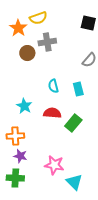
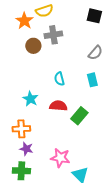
cyan rectangle: (78, 89) -> (92, 80), moved

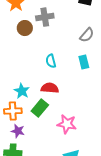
cyan star: (30, 99) -> (22, 91), moved
green rectangle: (79, 116) -> (40, 108), moved
pink star: (60, 158) -> (67, 124), moved

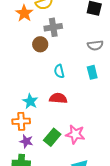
brown circle: (25, 28) -> (40, 44), moved
gray semicircle: (87, 35) -> (95, 45), turned 42
green rectangle: (40, 108) -> (52, 137), moved

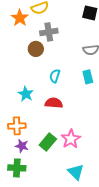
cyan semicircle: (59, 71) -> (55, 76), turned 32
cyan star: (30, 101) -> (26, 94), moved
pink star: (75, 134) -> (71, 139), turned 30

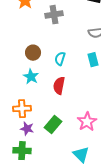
brown circle: (36, 49) -> (33, 53), moved
red semicircle: (54, 103) -> (59, 86), turned -84
pink star: (71, 139) -> (87, 122), moved

